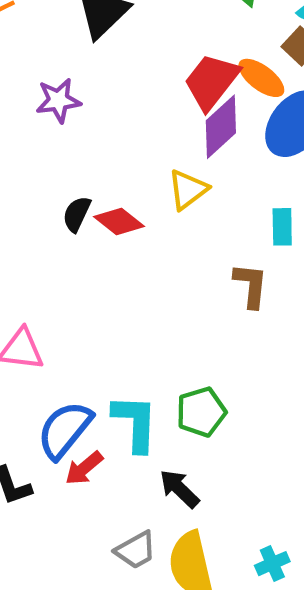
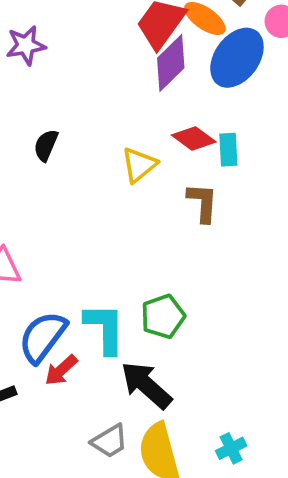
yellow triangle: (188, 190) -> (139, 165), moved
red diamond: (119, 221) -> (194, 139), moved
black arrow: (179, 489) -> (146, 385), size x1.4

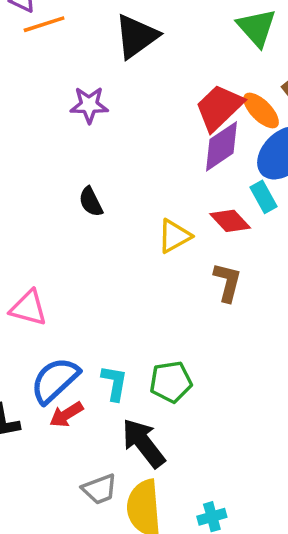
black semicircle: (46, 145) -> (91, 202), turned -60
cyan rectangle: (228, 150) -> (264, 197), moved, turned -36
cyan L-shape: (105, 328) -> (114, 383), size x0.7

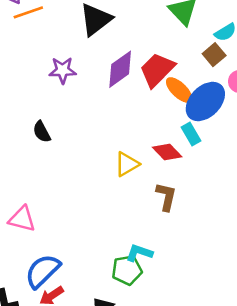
orange ellipse: (261, 111) -> (179, 90), moved
purple diamond: (221, 146) -> (120, 69), moved
black semicircle: (91, 202) -> (42, 132), moved
cyan L-shape: (114, 383) -> (139, 253), moved, turned -80

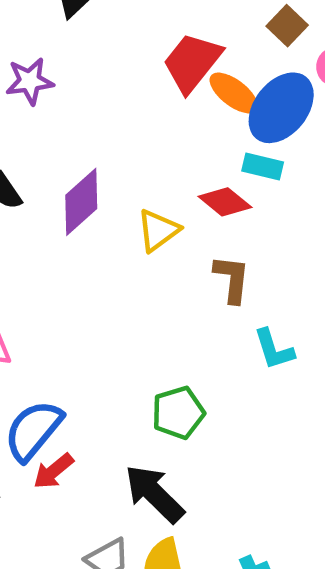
purple diamond: (120, 69) -> (81, 202), moved
cyan rectangle: (191, 134) -> (263, 166), turned -40
cyan L-shape: (139, 253) -> (274, 349), moved, turned -120

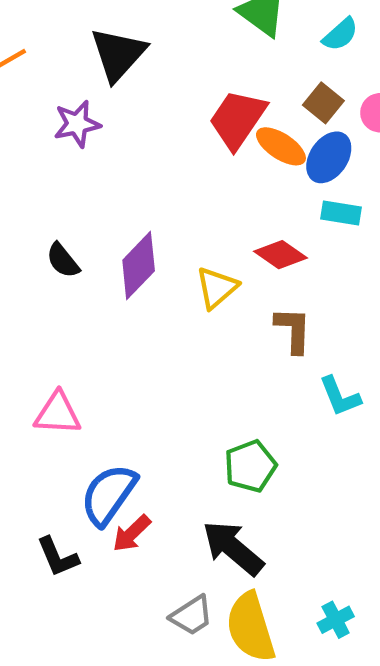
brown square: (287, 26) -> (323, 103), moved
purple star: (30, 81) -> (77, 124), moved
blue ellipse: (281, 108) -> (329, 157), size x0.7
cyan rectangle: (263, 166) -> (341, 213), moved

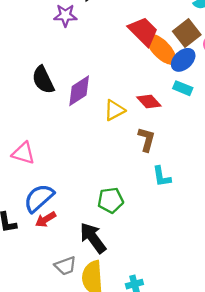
brown square: (323, 103) -> (187, 33), size x1.4
red trapezoid: (237, 119) -> (143, 31), turned 88
orange ellipse: (281, 146) -> (161, 49), size x1.4
black semicircle: (63, 260) -> (43, 80), size x1.5

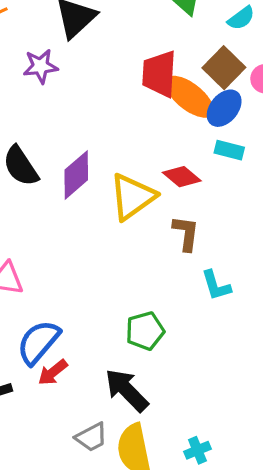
red trapezoid: (143, 31) -> (159, 74), turned -124
yellow triangle: (114, 110) -> (132, 197), size x1.5

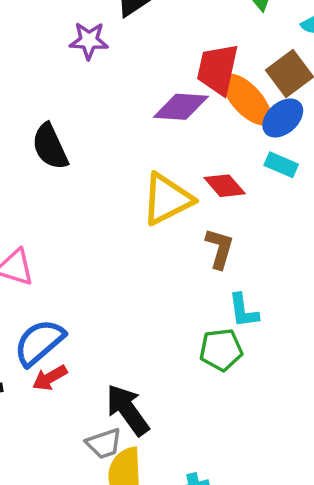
purple diamond: (76, 175) -> (181, 107), moved, turned 36
green pentagon: (145, 331) -> (221, 350), moved
gray trapezoid: (91, 437) -> (104, 444), moved

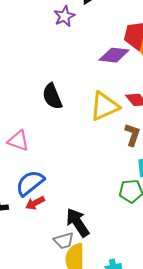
purple star: (89, 41) -> (64, 16), turned -30
black semicircle: (50, 147) -> (52, 96), moved

